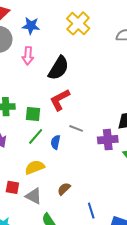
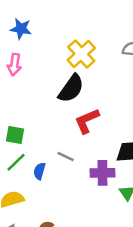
yellow cross: (78, 23) -> (81, 54), moved
black semicircle: (59, 68) -> (71, 88), moved
red L-shape: (60, 100) -> (87, 121), moved

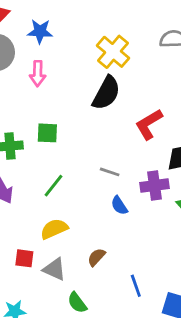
red L-shape: (87, 121) -> (149, 124), moved
green square: (15, 135) -> (47, 133), moved
blue semicircle: (39, 171) -> (119, 205), moved, turned -42

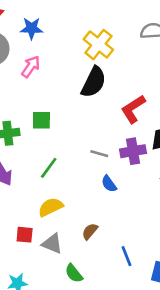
pink arrow: (38, 74) -> (31, 67), turned -145
purple cross: (154, 186) -> (133, 151), moved

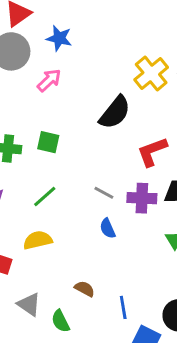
yellow cross: (98, 45) -> (151, 73), moved
brown semicircle: (90, 231) -> (85, 289), moved, turned 66
gray triangle: (52, 244) -> (29, 304), moved
blue line: (127, 256) -> (123, 307), moved
green semicircle: (74, 273) -> (60, 321), moved

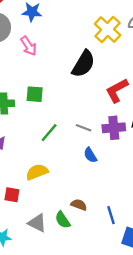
pink arrow: (49, 80) -> (29, 46), turned 108
green line: (45, 196) -> (49, 133), moved
green semicircle: (60, 321) -> (63, 220), moved

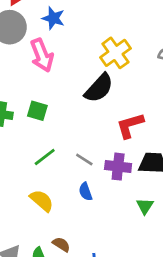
yellow cross: (108, 29) -> (115, 53), moved
pink arrow: (29, 46) -> (42, 55), size x1.4
yellow semicircle: (37, 172) -> (42, 201), moved, turned 50

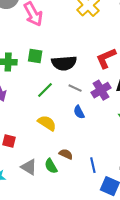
black semicircle: (99, 88) -> (64, 63), moved, turned 50
purple cross: (118, 167) -> (101, 90), turned -30

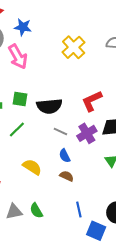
green line: (45, 90) -> (17, 129), moved
brown semicircle: (66, 154) -> (67, 176), moved
gray triangle: (29, 167) -> (14, 212), turned -42

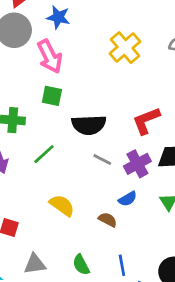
green square: (20, 99) -> (52, 96), moved
blue semicircle: (65, 156) -> (128, 199), moved, turned -96
green semicircle: (36, 211) -> (81, 265), moved

